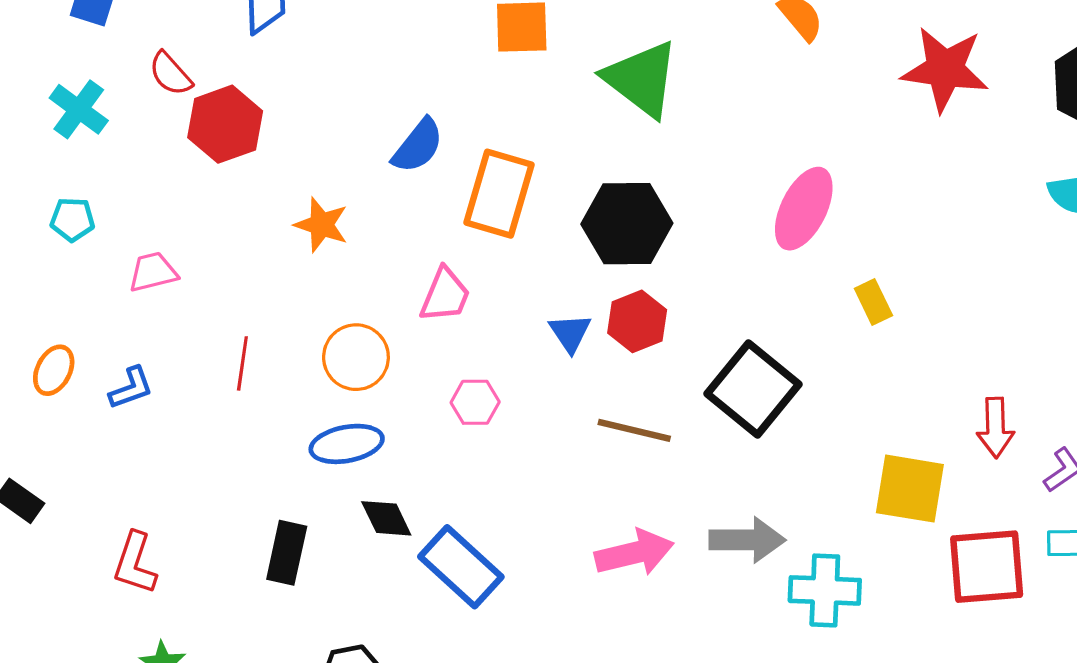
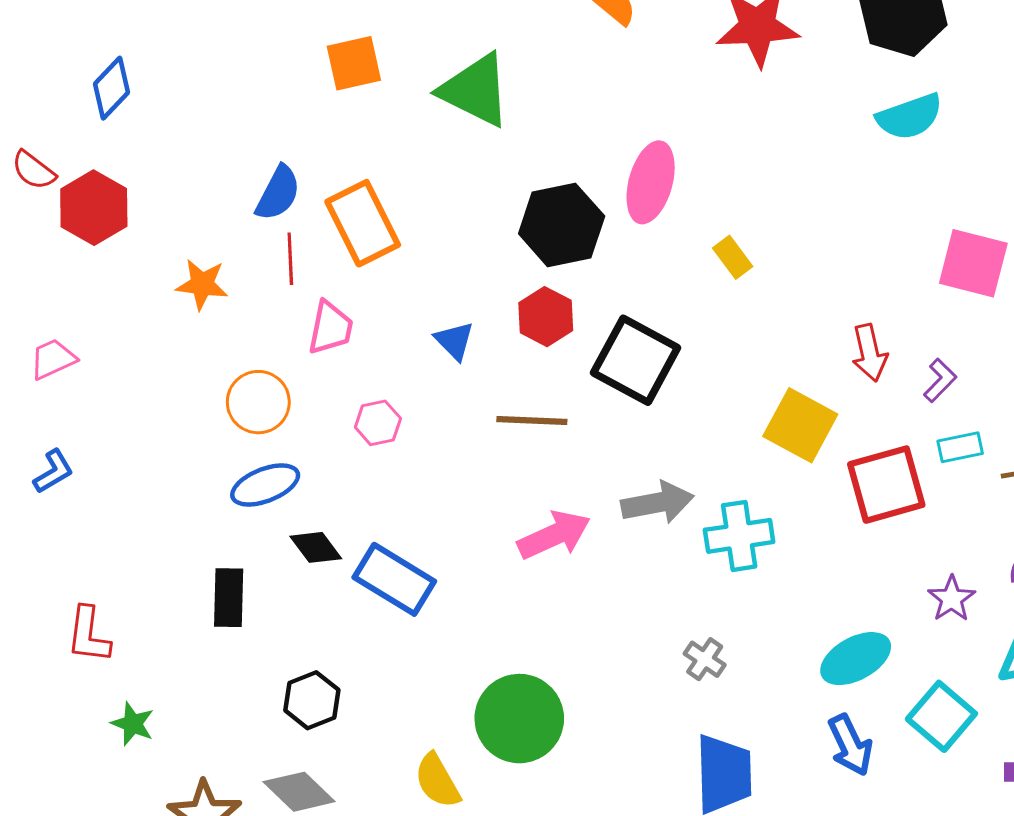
orange rectangle: (499, 194) -> (363, 223), turned -32
black hexagon: (627, 224) -> (562, 225), moved
red hexagon: (637, 321) -> (546, 317), moved
red line: (242, 363) -> (290, 259), moved
yellow square: (910, 489) -> (800, 425), turned 30

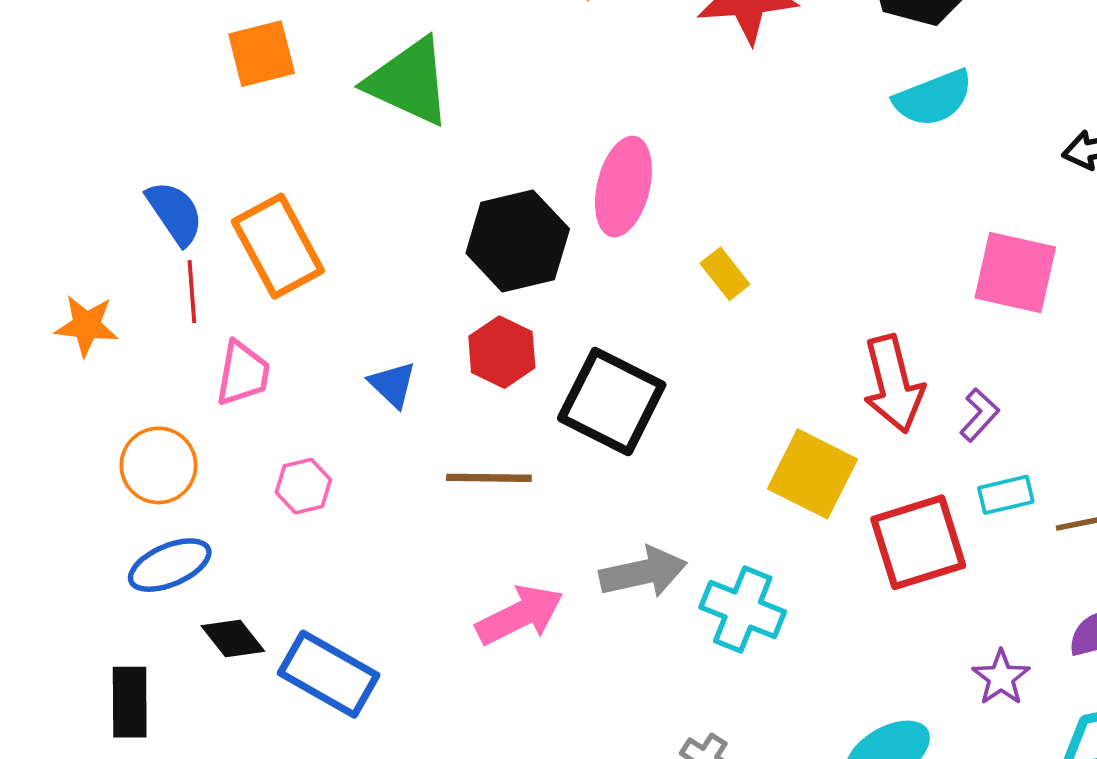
blue semicircle: (278, 193) -> (175, 213), turned -60
red arrow: (869, 353) -> (893, 384), size x1.4
cyan cross: (739, 536) -> (743, 609), turned 32

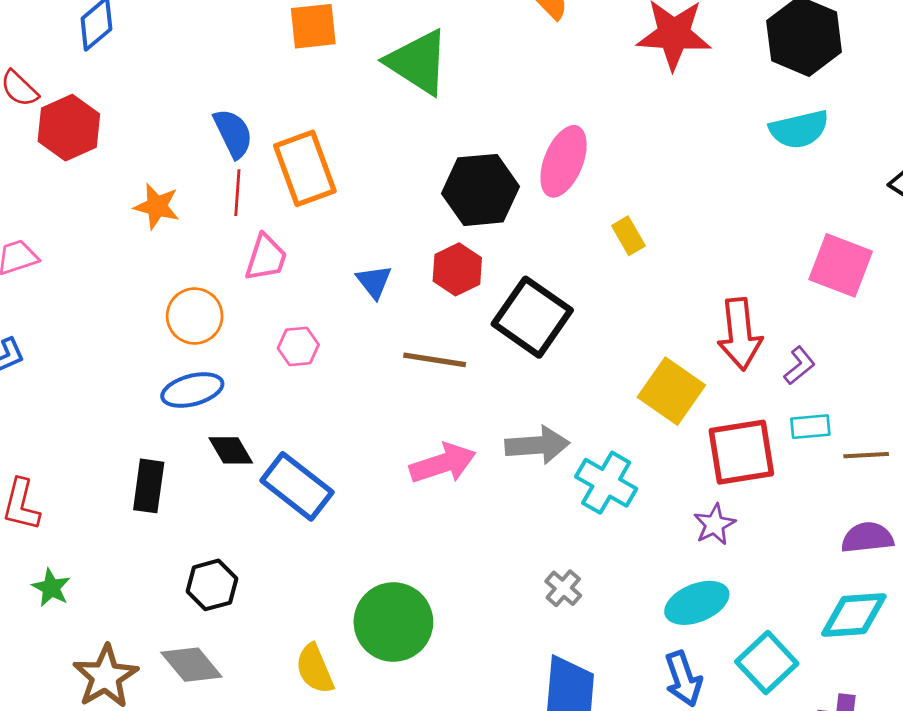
purple star: (1001, 678) -> (714, 524), moved

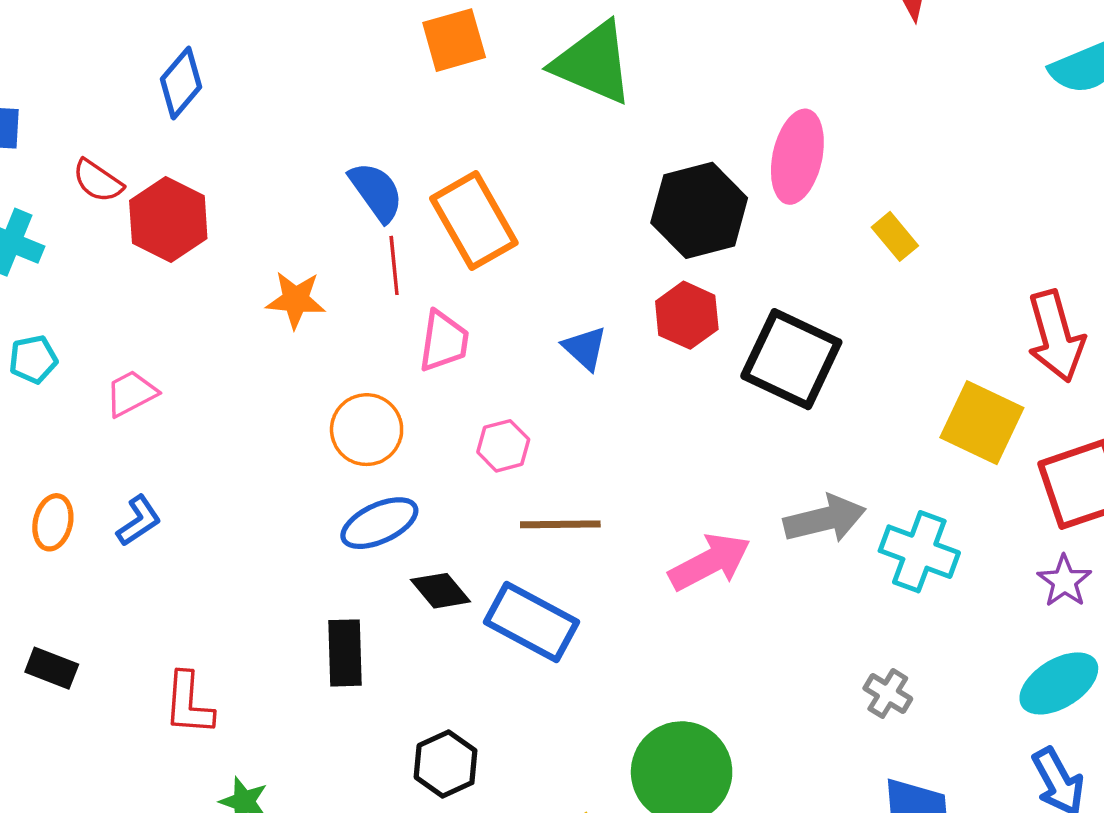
brown line: (435, 360) -> (560, 524), moved

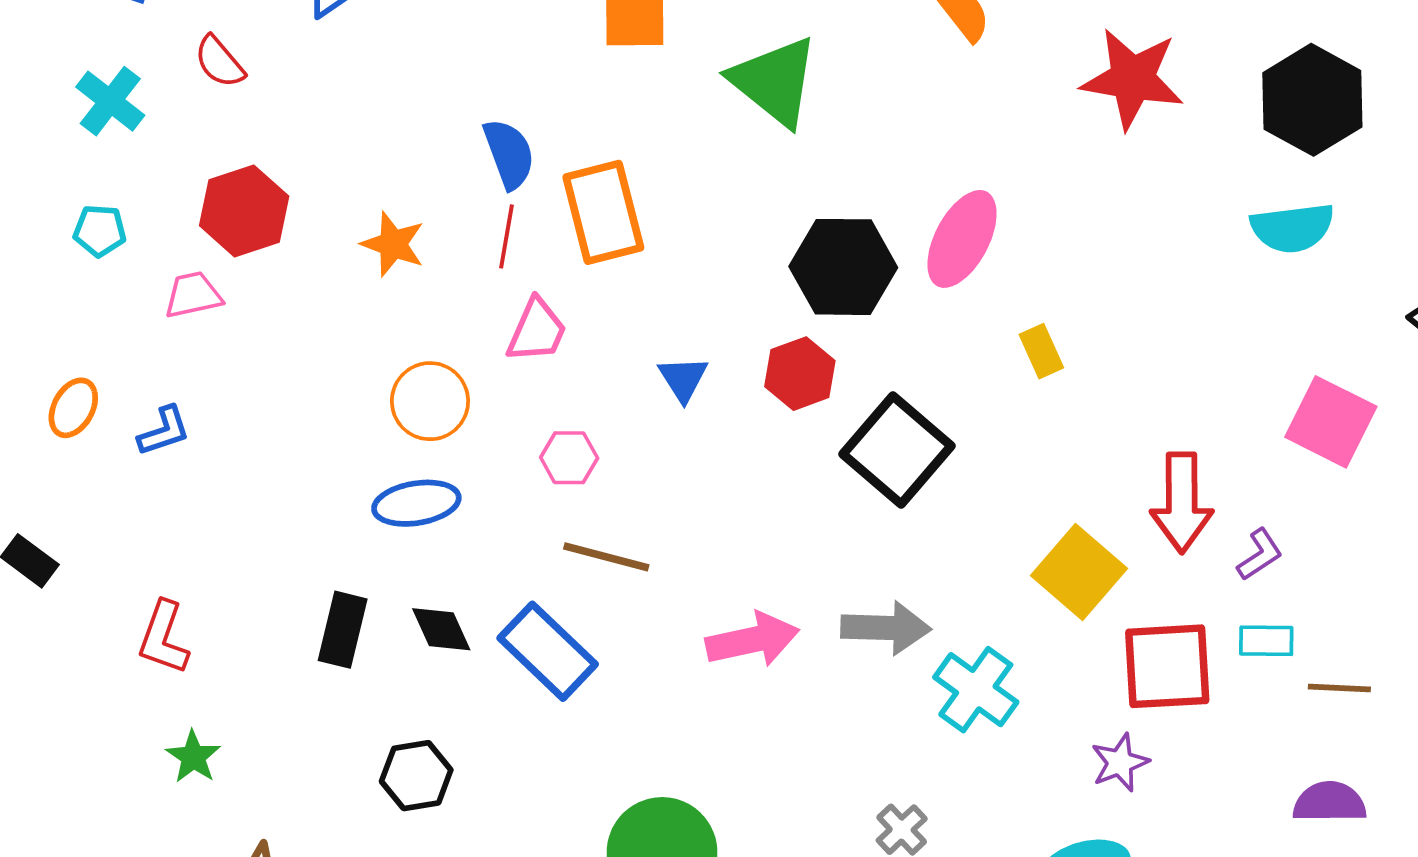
red hexagon: (168, 219) -> (244, 211), moved
black diamond: (441, 591) -> (441, 629), moved

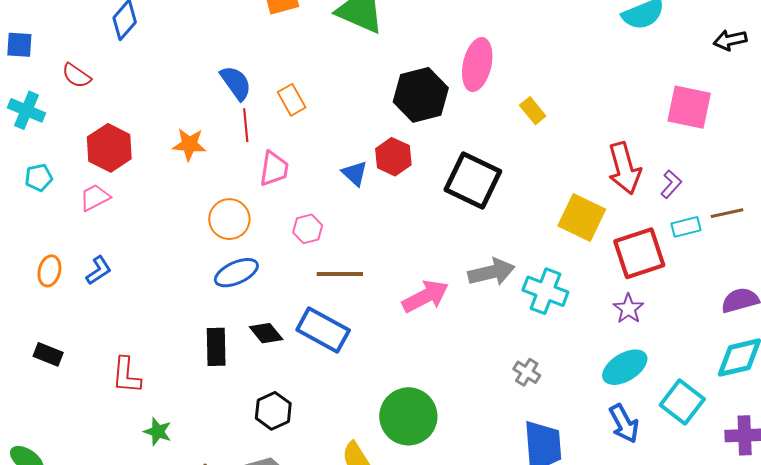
orange rectangle: (603, 212) -> (292, 100), size x0.6
red hexagon: (800, 374) -> (393, 157), moved
brown line: (1339, 688) -> (727, 213), moved

